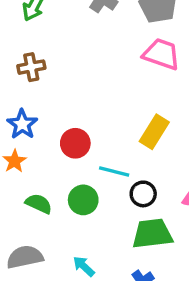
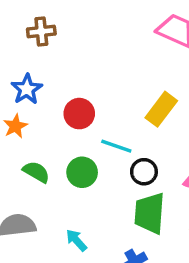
green trapezoid: (152, 234) -> (150, 213), turned -84

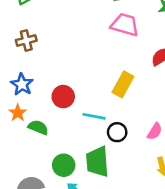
green semicircle: (36, 172) -> (38, 127), moved
green circle: (82, 172) -> (64, 165), moved
green trapezoid: (150, 213) -> (97, 162), moved

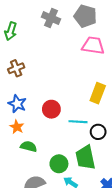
green semicircle: (38, 127) -> (29, 146), moved

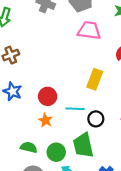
orange star: (17, 127) -> (45, 120), moved
green semicircle: (29, 146) -> (29, 147), moved

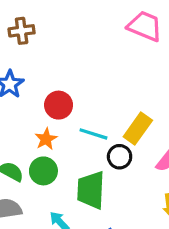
yellow rectangle: (95, 79) -> (138, 128), moved
green circle: (56, 152) -> (43, 171), moved

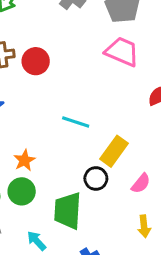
red circle: (59, 105) -> (36, 61), moved
cyan line: (93, 134) -> (76, 122), moved

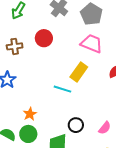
red circle: (36, 61) -> (44, 38), moved
yellow rectangle: (114, 151) -> (79, 72), moved

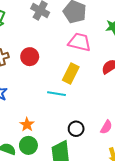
red circle: (44, 38) -> (30, 57), moved

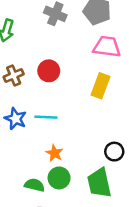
cyan line: (57, 94) -> (46, 117), moved

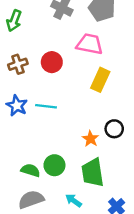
pink trapezoid: (107, 47) -> (90, 44), moved
black circle: (114, 152) -> (114, 129), moved
orange star: (54, 153) -> (91, 139), moved

